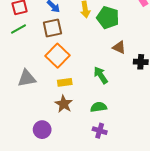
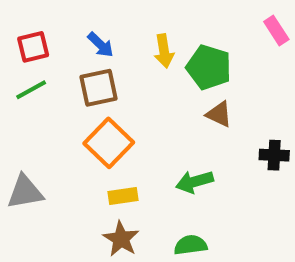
brown triangle: (119, 47) -> (219, 114), moved
green arrow: (101, 75) -> (195, 182), turned -72
gray triangle: (27, 78) -> (25, 192), moved

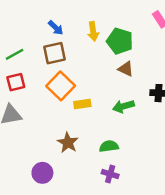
red square: (33, 47) -> (16, 82), moved
green arrow: (195, 182) -> (123, 106), moved
yellow rectangle: (123, 196) -> (82, 104), moved

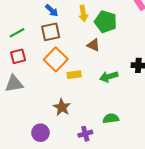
brown triangle: (126, 69) -> (93, 45), moved
green semicircle: (109, 146) -> (111, 118), moved
purple cross: (110, 174) -> (85, 134), moved, turned -32

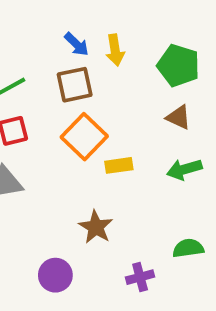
yellow arrow: (83, 13) -> (115, 50), moved
brown triangle: (93, 45) -> (179, 117), moved

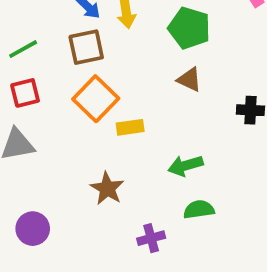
green arrow: (184, 169) -> (185, 166), moved
purple circle: (55, 275) -> (33, 229), moved

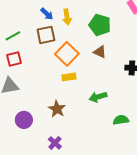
orange square: (96, 99) -> (67, 54), moved
green semicircle: (199, 209) -> (121, 120), moved
purple circle: (33, 229) -> (24, 120), moved
purple cross: (151, 238) -> (55, 143), moved, turned -32

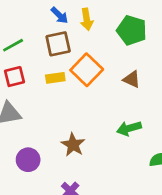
brown triangle: (100, 52) -> (132, 79), moved
yellow rectangle: (69, 77) -> (55, 78), moved

